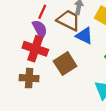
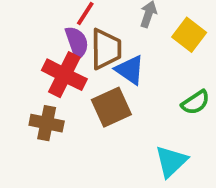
brown trapezoid: (69, 20) -> (106, 49), moved, turned 55
blue triangle: (84, 36) -> (130, 70), moved

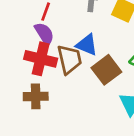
brown trapezoid: (106, 49) -> (69, 59), moved
brown square: (111, 107) -> (106, 70), moved

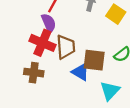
blue triangle: (87, 45) -> (80, 72), moved
brown square: (106, 70) -> (94, 60), turned 35

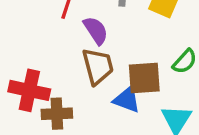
purple semicircle: (49, 23) -> (96, 30), moved
red cross: (42, 43) -> (29, 90), moved

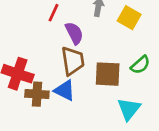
blue triangle: (127, 100) -> (65, 90), moved

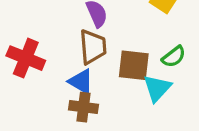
brown cross: (37, 94) -> (84, 107), moved
cyan triangle: (129, 109) -> (157, 88), moved

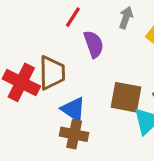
brown trapezoid: (93, 47) -> (52, 73), moved

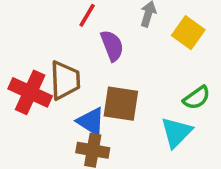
brown square: (126, 97) -> (121, 104), moved

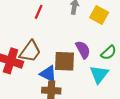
purple semicircle: (112, 46) -> (83, 50), moved
brown trapezoid: (65, 80) -> (30, 51), turned 45

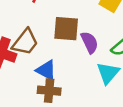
brown square: (65, 61) -> (66, 29), moved

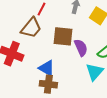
brown trapezoid: (25, 42) -> (31, 28), moved

